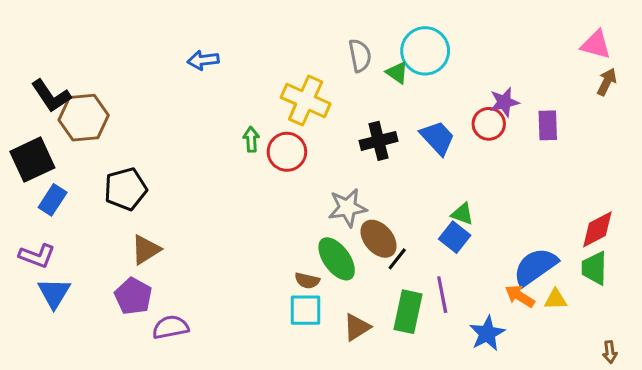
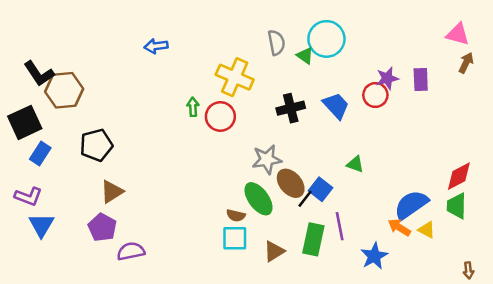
purple rectangle: (548, 125) -> (421, 80), moved
blue square: (455, 237) -> (321, 189), moved
yellow triangle: (555, 299) -> (427, 230), turned 30

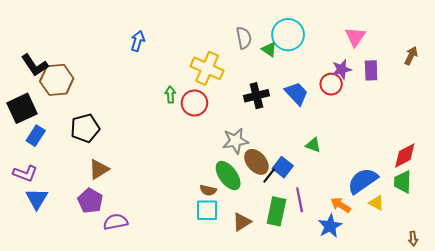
pink triangle: (458, 34) -> (355, 37), moved, turned 50
blue arrow: (156, 46) -> (138, 41), turned 114
orange arrow: (399, 227) -> (341, 205), moved

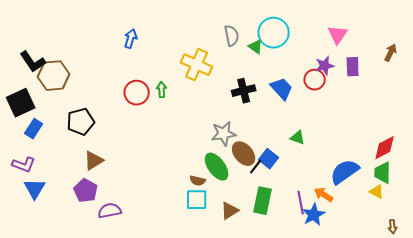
red circle: (194, 103) -> (137, 93), moved
purple line: (300, 200) -> (301, 203), moved
yellow triangle: (376, 203) -> (377, 192), moved

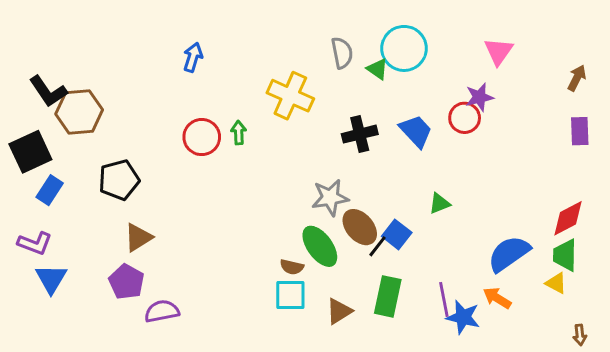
purple rectangle: (353, 67) -> (580, 131), moved
green triangle: (298, 138) -> (439, 203), turned -42
orange arrow: (324, 195) -> (497, 298), moved
blue star: (314, 215) -> (463, 317), turned -30

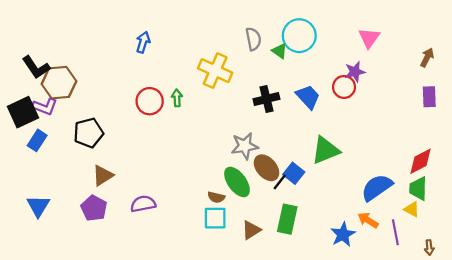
green triangle: (439, 203) -> (325, 150), size x1.8
purple L-shape: (35, 243) -> (45, 107), moved
purple line: (444, 299) -> (395, 232), moved
purple semicircle: (162, 311) -> (143, 204), moved
blue star: (463, 317) -> (343, 234), turned 30

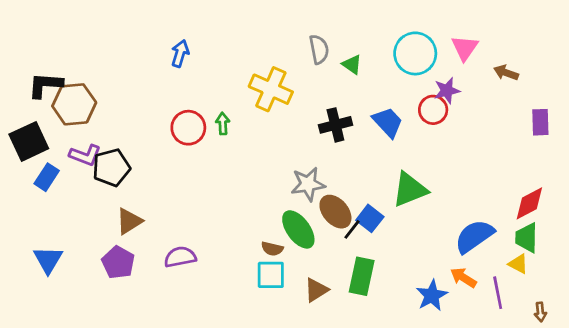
cyan circle: (299, 36) -> (415, 53), moved
brown arrow: (427, 57) -> (506, 73), moved, turned -96
black L-shape: (36, 67) -> (45, 85), turned 128
purple L-shape: (45, 107) -> (85, 155), moved

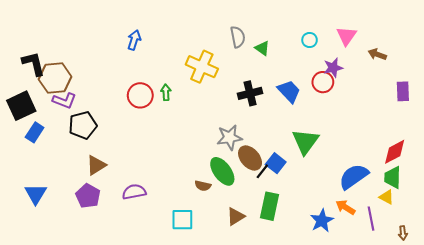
cyan circle: (415, 53) -> (310, 40), size x0.5
black L-shape: (45, 85) -> (34, 64), turned 72
purple L-shape: (85, 155) -> (64, 101), moved
green triangle: (410, 190) -> (305, 142), turned -32
cyan square: (271, 275) -> (182, 220), moved

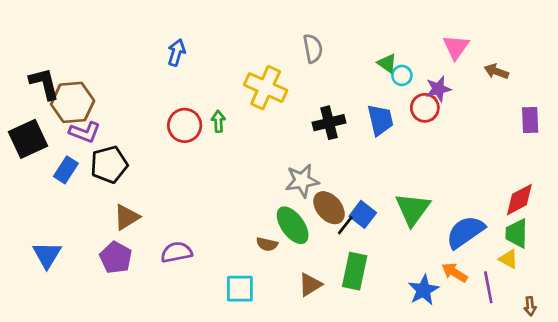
cyan circle: (310, 40) -> (402, 75), moved
green triangle: (262, 48) -> (387, 63), moved
blue trapezoid: (289, 91) -> (380, 120), turned 30
blue rectangle: (35, 132) -> (66, 170), moved
green triangle: (305, 142) -> (413, 209), moved

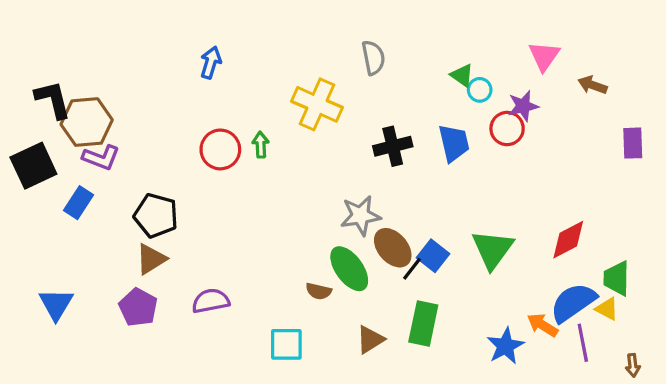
black pentagon: (109, 165) -> (156, 216), moved, turned 30
red diamond: (519, 200) -> (568, 240), moved
blue semicircle: (465, 232) -> (573, 303), moved

